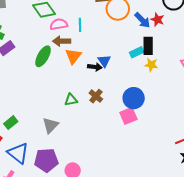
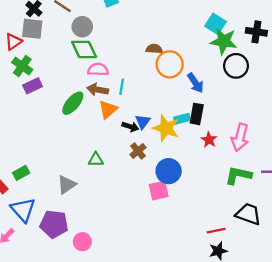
red star: (157, 20) -> (209, 140), moved
cyan line: (80, 25) -> (122, 87), moved
yellow star: (151, 65) -> (166, 128), moved, size x1.6
brown cross: (96, 96) -> (138, 151), moved

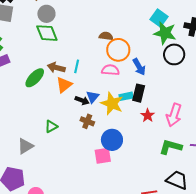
pink semicircle: (98, 69) -> (110, 70), moved
brown cross: (138, 151) -> (87, 121), turned -32
green triangle: (96, 160) -> (51, 126), turned -32

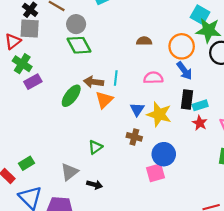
orange circle: (118, 50) -> (182, 46), moved
cyan rectangle: (126, 96) -> (200, 105), moved
black arrow: (82, 100) -> (95, 185), moved

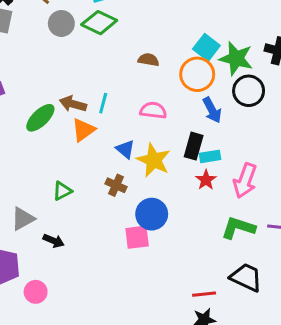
cyan square: (200, 15) -> (206, 47), moved
green diamond: (79, 45) -> (99, 23), moved, turned -45
blue arrow: (184, 71) -> (212, 110), moved
blue triangle: (137, 109) -> (125, 149), turned -32

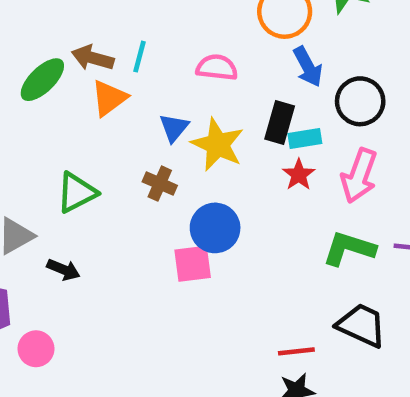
black circle: (249, 91) -> (360, 101), moved
blue triangle: (125, 149) -> (174, 128), turned 30
green triangle: (62, 191) -> (77, 193), size x1.4

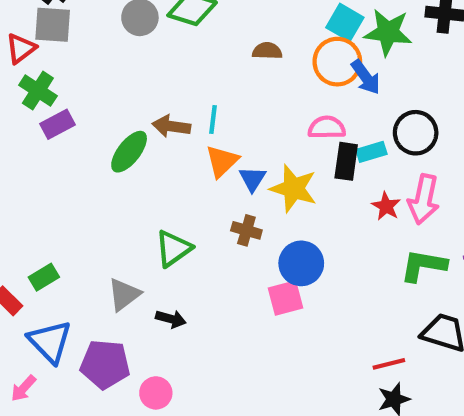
blue arrow: (308, 67) -> (366, 77), moved
pink semicircle: (217, 68) -> (327, 128), moved
orange triangle: (109, 98) -> (222, 161), moved
cyan rectangle: (305, 138) -> (371, 152), moved
red star: (299, 175) -> (386, 206), moved

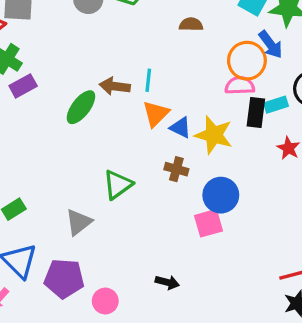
orange circle: (337, 62) -> (247, 61), moved
blue triangle: (252, 179) -> (181, 128), turned -35
black arrow: (171, 319) -> (167, 282), moved

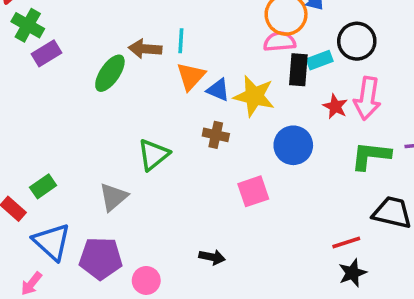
blue circle: (221, 195) -> (293, 145), moved

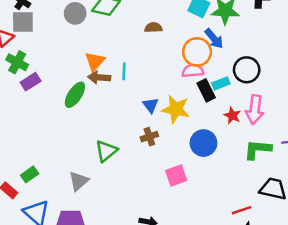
black rectangle: (298, 70) -> (206, 90), turned -30
orange triangle: (191, 76) -> (95, 61), moved
blue triangle: (218, 90) -> (151, 105), turned 30
brown cross: (216, 135) -> (149, 137), turned -30

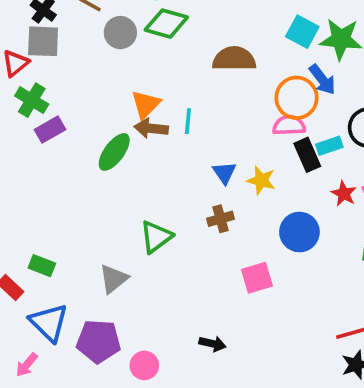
brown semicircle: (153, 28) -> (234, 59), size x1.6
yellow star: (176, 109) -> (261, 180), size x0.7
green rectangle: (30, 174) -> (42, 266), turned 54

